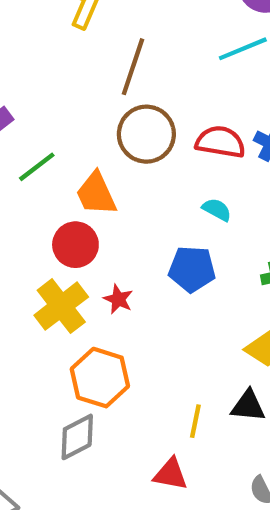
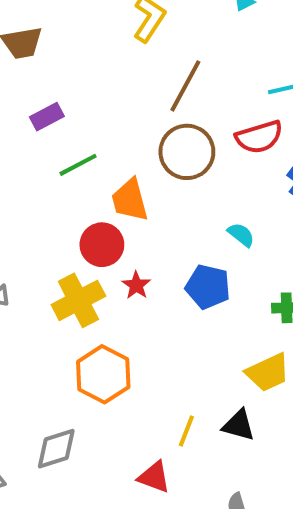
red semicircle: (220, 142) -> (259, 137), moved, turned 144
red star: (118, 299) -> (136, 285), moved
gray diamond: (77, 437) -> (56, 449), moved

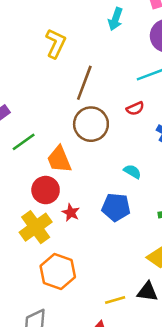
red semicircle: (259, 137) -> (135, 108), size x0.6
yellow line: (186, 431) -> (115, 300), turned 60

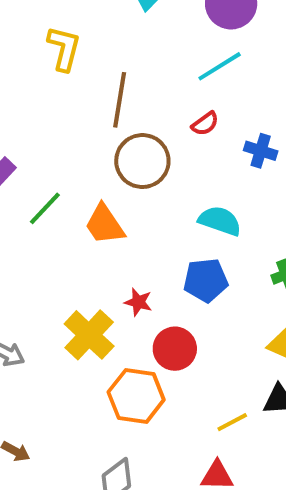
cyan semicircle: (132, 172) -> (220, 221), size x1.5
red circle: (46, 190) -> (175, 349), moved

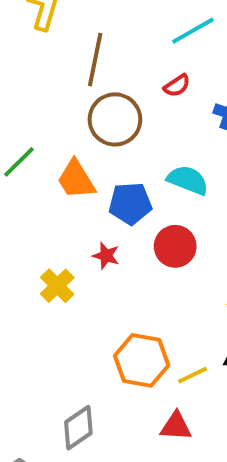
blue pentagon: (206, 280) -> (130, 203), moved
yellow cross: (89, 335) -> (57, 286), size x0.7
red circle: (175, 349) -> (175, 246), moved
orange hexagon: (136, 396) -> (142, 360), moved

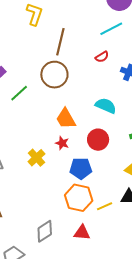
brown circle: (115, 119) -> (54, 75), moved
orange trapezoid: (76, 179) -> (66, 119), moved
blue pentagon: (130, 203) -> (81, 168), moved
red triangle: (176, 426) -> (82, 233), moved

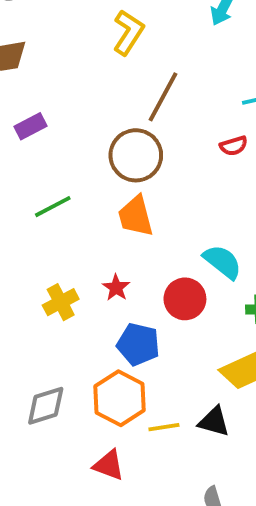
green line: (19, 93) -> (53, 207), moved
cyan semicircle: (106, 106) -> (222, 262), moved
orange trapezoid: (66, 119) -> (136, 216), moved
gray diamond: (45, 231) -> (46, 406), moved

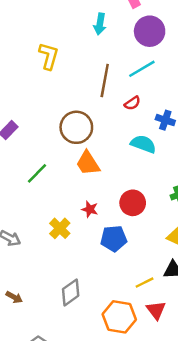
brown line: (163, 97) -> (105, 80), moved
cyan semicircle: (222, 262) -> (143, 144), moved
orange hexagon: (120, 398) -> (119, 317), moved
red triangle: (109, 465) -> (156, 310), moved, turned 50

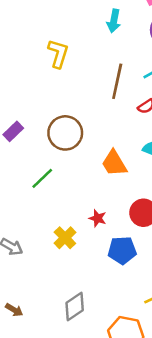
brown circle: (76, 127) -> (65, 133), moved
orange trapezoid: (88, 163) -> (114, 163), moved

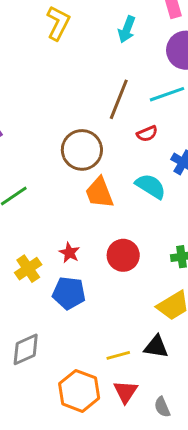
yellow L-shape: (58, 54) -> (58, 23), moved
brown circle: (65, 133) -> (82, 150), moved
blue pentagon: (122, 250) -> (69, 293), moved

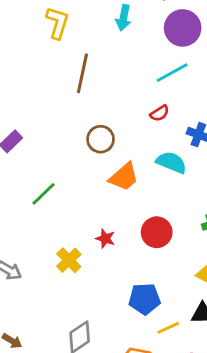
brown line: (119, 99) -> (82, 73), moved
brown circle: (82, 150) -> (101, 139), size x0.7
orange trapezoid: (99, 193) -> (124, 177), turned -100
blue pentagon: (69, 293) -> (144, 299), moved

